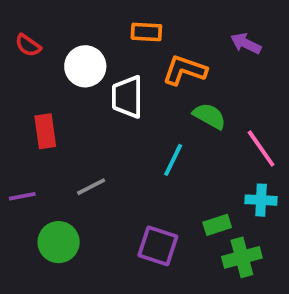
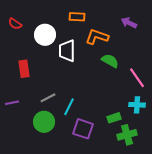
cyan line: (173, 160) -> (69, 107), moved
green circle: (59, 242) -> (44, 122), moved

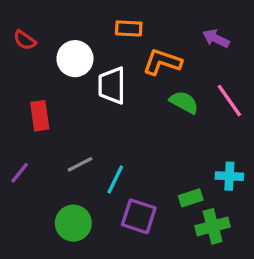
pink line: (137, 78) -> (229, 101), moved
purple line: (12, 103) -> (20, 173), turned -40
green circle: (44, 122) -> (73, 223), moved

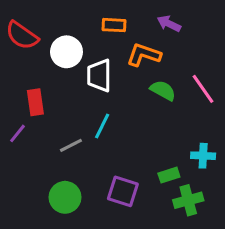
purple arrow: (216, 39) -> (169, 24), moved
red semicircle: (25, 40) -> (22, 35), size x1.6
purple line: (20, 173) -> (17, 133), moved
cyan line: (115, 179) -> (102, 126), moved

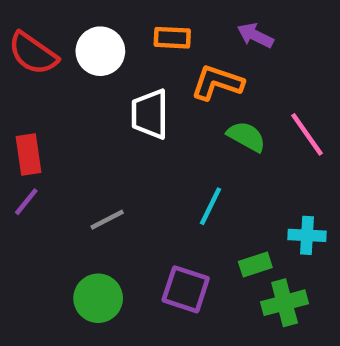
white circle: (66, 52) -> (100, 51), moved
red rectangle: (35, 102) -> (29, 155), moved
cyan line: (102, 126) -> (210, 206), moved

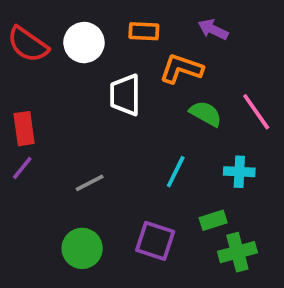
cyan cross: (307, 235) -> (239, 172), moved

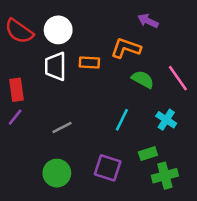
orange rectangle: (144, 31) -> (89, 62), moved
white trapezoid: (125, 95) -> (56, 66), moved
cyan cross: (239, 172) -> (166, 120), turned 30

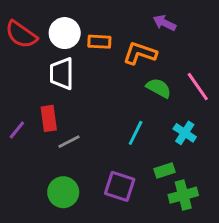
orange rectangle: (89, 62) -> (99, 42), moved
red rectangle: (17, 90) -> (49, 118), moved

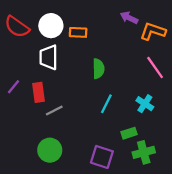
orange L-shape: (140, 53) -> (153, 31), moved
green semicircle: (159, 88) -> (98, 69), moved, turned 60
purple line: (17, 130) -> (14, 87), moved
purple square: (120, 186) -> (102, 157), moved

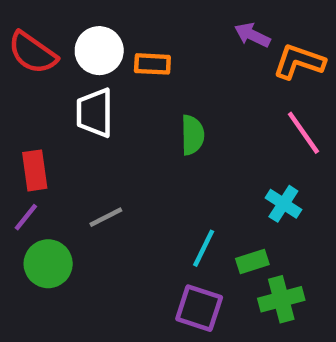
purple line: (14, 87) -> (26, 217), moved
red rectangle: (38, 92) -> (35, 170), moved
cyan line: (106, 104) -> (204, 248), moved
green circle: (50, 150) -> (48, 264), moved

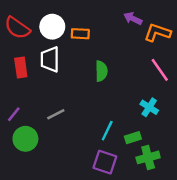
red rectangle: (35, 170) -> (21, 68), moved

